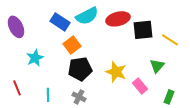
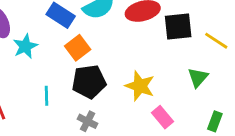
cyan star: (35, 58) -> (25, 46), moved
pink rectangle: (140, 86) -> (163, 117), moved
cyan line: (48, 95) -> (47, 96), moved

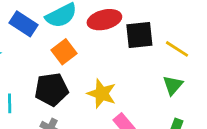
orange square: (78, 48) -> (64, 52), moved
green triangle: (198, 77) -> (173, 85), moved

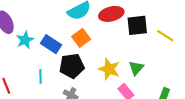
blue rectangle: (24, 24) -> (51, 44), moved
green triangle: (173, 85) -> (136, 68), moved

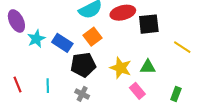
yellow line: (165, 36) -> (182, 47), moved
green triangle: (136, 68) -> (148, 67), turned 49
cyan line: (41, 76) -> (48, 86), moved

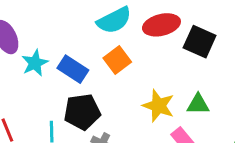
black square: (149, 24) -> (200, 42), turned 30
black pentagon: (83, 65) -> (82, 112), moved

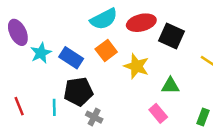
yellow star: (158, 106) -> (136, 66), moved

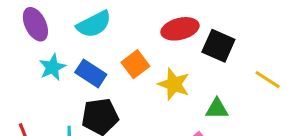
cyan semicircle: (104, 19) -> (94, 24), moved
purple ellipse: (18, 32) -> (35, 24), moved

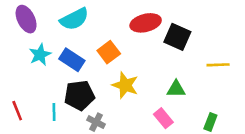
yellow line: (268, 80) -> (218, 65), turned -35
yellow star: (174, 84) -> (125, 85), moved

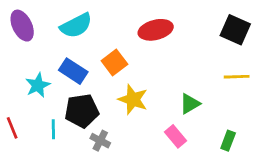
black square: (177, 37) -> (235, 30), moved
cyan star: (40, 55) -> (38, 85), moved
green triangle: (176, 89) -> (190, 104), turned -30

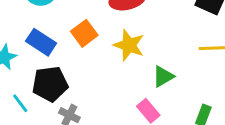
yellow star: (133, 99) -> (129, 45), moved
cyan line: (53, 129) -> (20, 103), turned -36

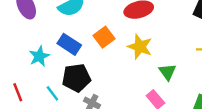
green triangle: (163, 76) -> (167, 72), turned -36

